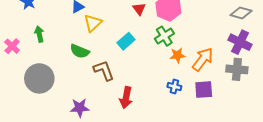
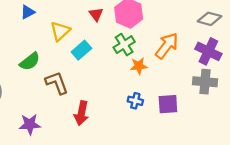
yellow triangle: (93, 23) -> (60, 31), moved
green semicircle: (80, 51) -> (30, 61), turned -60
orange arrow: (203, 59) -> (167, 46), moved

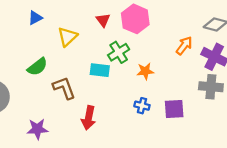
green cross: (124, 45) -> (119, 52), moved
orange arrow: (167, 46) -> (184, 46), moved, size x0.7
cyan rectangle: (81, 50) -> (100, 70), moved, turned 48

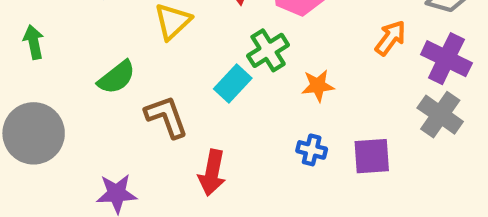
cyan rectangle: (100, 70) -> (233, 84), turned -54
gray cross: (211, 87) -> (440, 115), turned 30

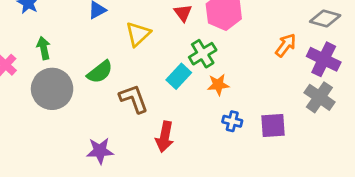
orange star: (318, 86) -> (218, 85), moved
gray circle: (34, 133) -> (52, 89), moved

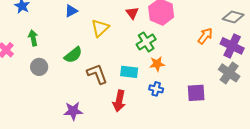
cyan rectangle: (179, 76) -> (129, 72), moved, turned 54
gray circle: (52, 89) -> (39, 67), size x0.6
blue cross: (232, 121) -> (156, 89), moved

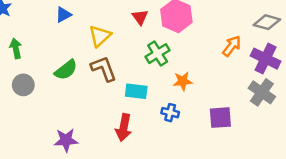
orange star: (157, 64) -> (183, 81), moved
brown L-shape: (97, 74) -> (104, 69), moved

